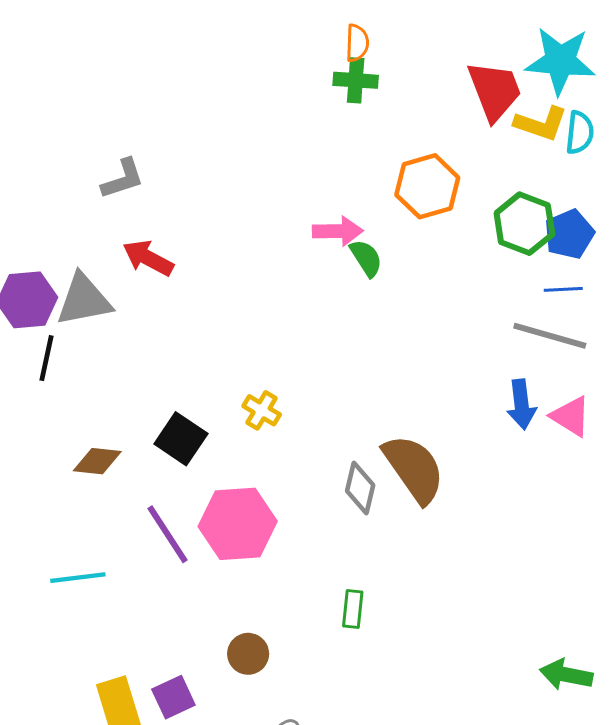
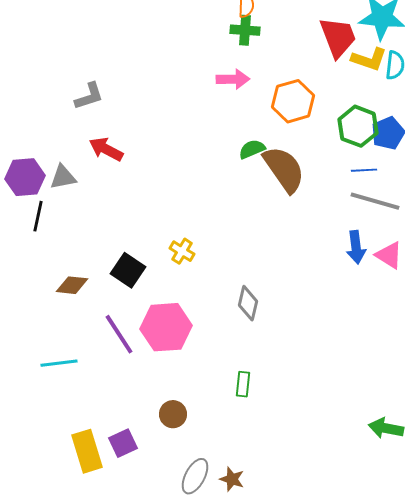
pink arrow: (338, 231) -> (233, 79), moved
green semicircle: (366, 258) -> (252, 149), turned -80
blue line: (563, 289) -> (364, 170), moved
gray triangle: (84, 300) -> (63, 177), size x0.7
brown semicircle: (414, 469) -> (284, 169), moved

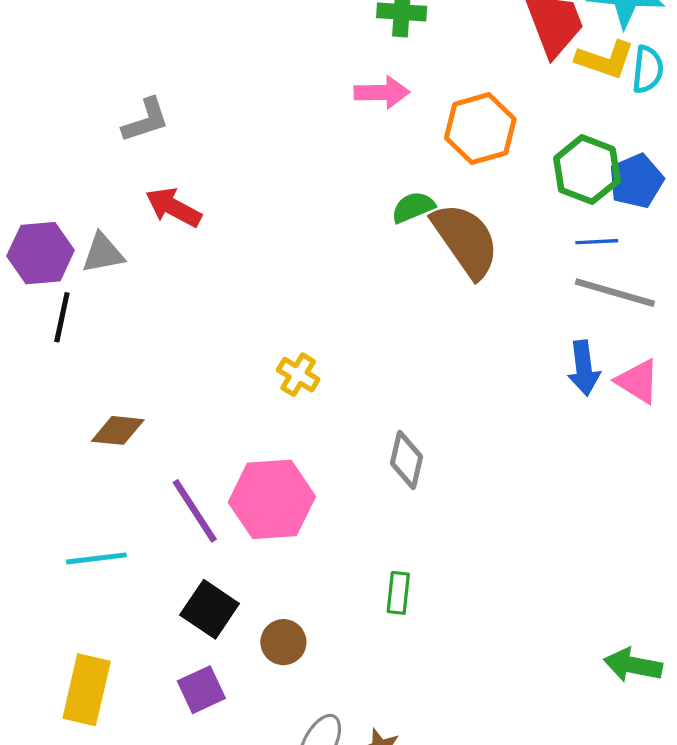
black square: (128, 270) -> (210, 609), moved
yellow rectangle: (87, 451) -> (87, 690), moved, turned 30

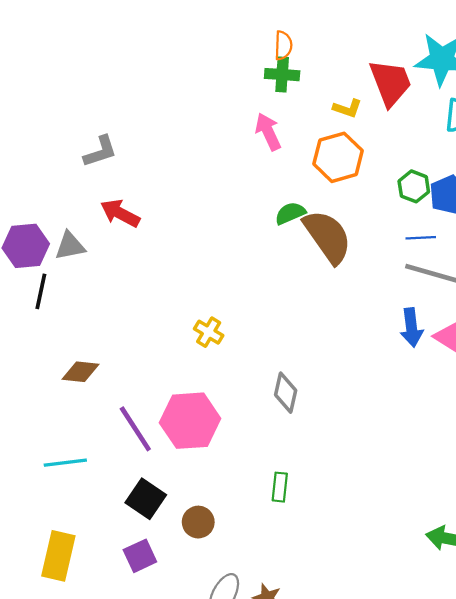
yellow L-shape: (605, 60) -> (347, 108), moved, size x0.7
pink arrow: (382, 92) -> (268, 132), turned -114
green hexagon: (587, 170) -> (414, 186), size x0.7

